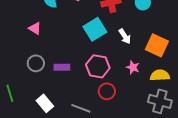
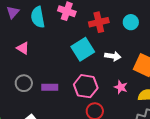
white arrow: (125, 36) -> (113, 56), turned -49

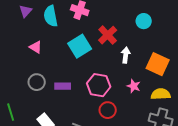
red cross: (99, 22) -> (108, 35), moved, turned -30
cyan square: (83, 49) -> (80, 46), moved
white arrow: (113, 56) -> (126, 55), turned -91

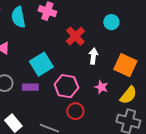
cyan square: (80, 46) -> (41, 64), moved
yellow semicircle: (161, 94) -> (128, 95), turned 132

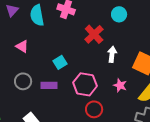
cyan circle: (111, 22) -> (119, 14), moved
cyan square: (41, 64) -> (60, 62), size x0.6

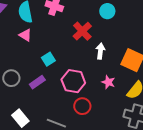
pink triangle: (22, 46) -> (25, 35), moved
purple rectangle: (49, 85) -> (37, 82), turned -35

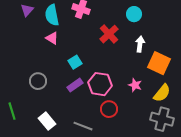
white arrow: (100, 51) -> (140, 44), moved
purple rectangle: (37, 82) -> (75, 85), moved

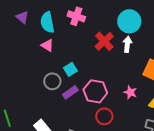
purple triangle: (27, 10) -> (22, 17), turned -32
cyan circle: (134, 14) -> (129, 21), size x1.5
white arrow: (140, 44) -> (127, 44), moved
gray circle: (38, 81) -> (52, 81), moved

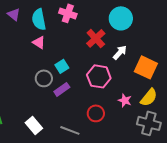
white arrow: (127, 44) -> (120, 52), moved, turned 35
pink hexagon: (95, 91) -> (99, 76), moved
pink star: (130, 92) -> (125, 100), moved

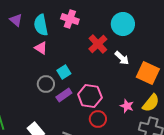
white arrow: (120, 52) -> (122, 58), turned 91
pink hexagon: (99, 76) -> (90, 96), moved

